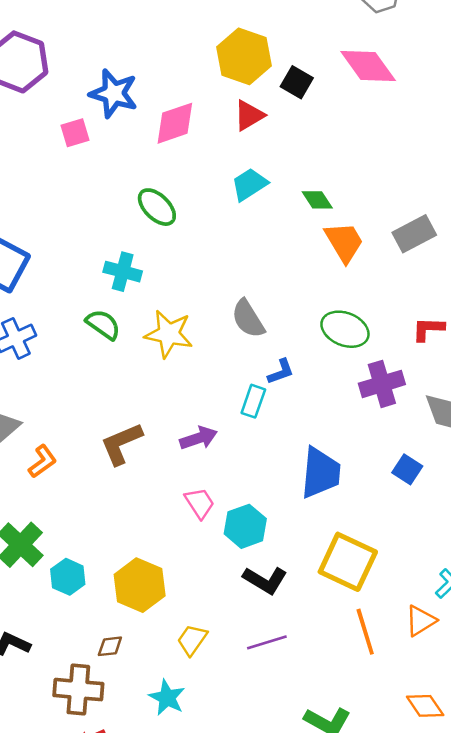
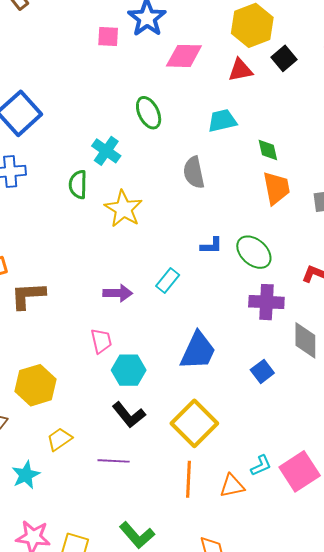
gray semicircle: (248, 319) -> (194, 172), moved
green semicircle: (103, 324) -> (78, 185), turned -144
blue L-shape: (281, 372) -> (211, 246), moved
brown L-shape: (121, 444) -> (28, 296), moved

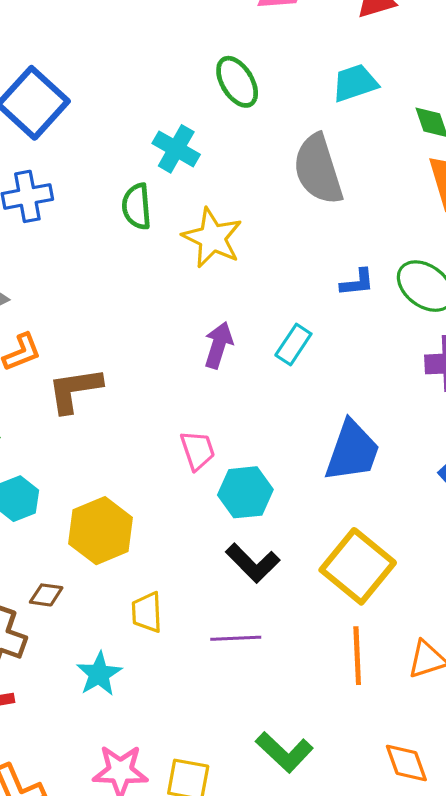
gray semicircle: (194, 172) -> (318, 169), size x1.4
purple arrow: (118, 293) -> (218, 345), moved, turned -68
yellow trapezoid: (59, 439) -> (147, 612), turned -52

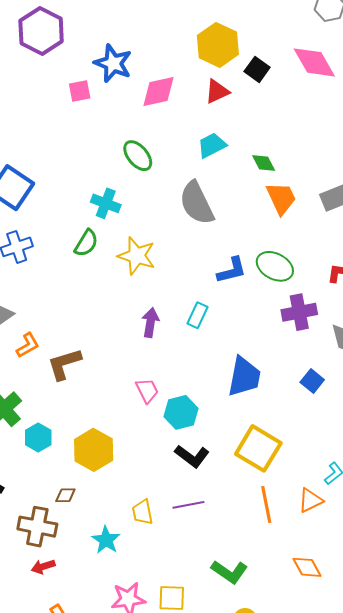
green semicircle: (137, 206) -> (86, 243), turned -136
blue L-shape: (357, 282) -> (232, 270), size x1.4
yellow trapezoid: (147, 612) -> (142, 512), moved

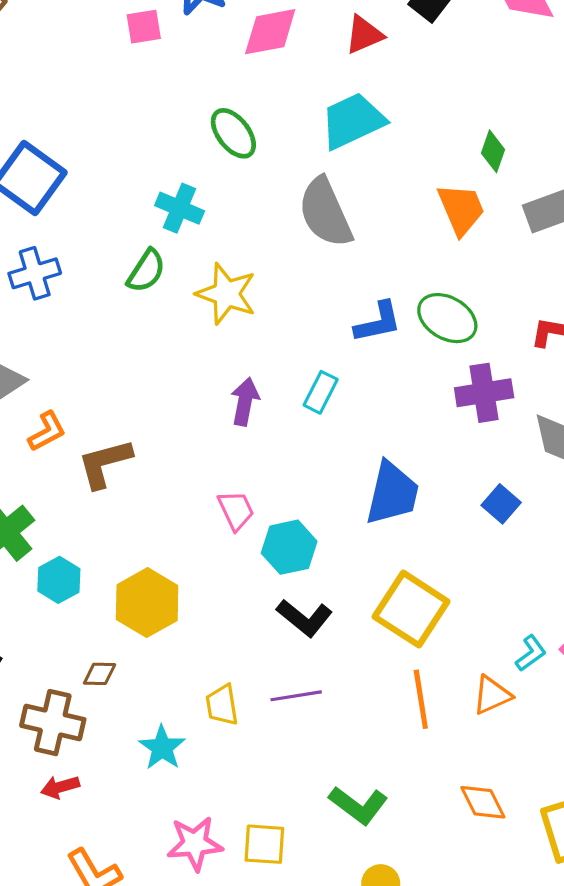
cyan trapezoid: (212, 145) -> (353, 121), size x1.4
green diamond: (264, 163) -> (493, 151), moved, turned 45

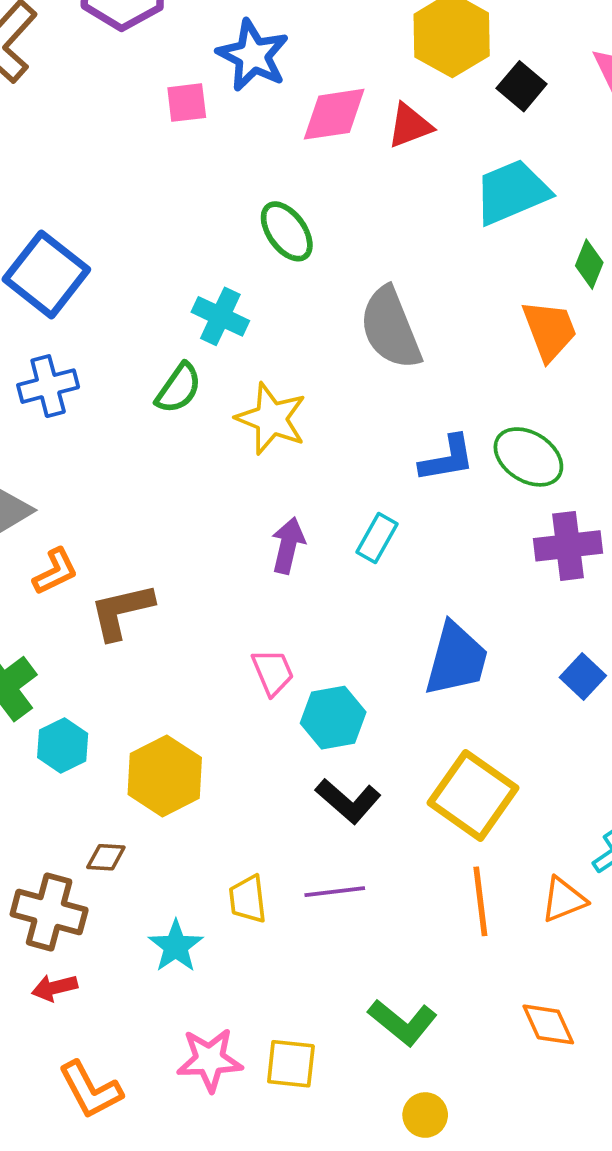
red triangle: (364, 35) -> (410, 126), moved
cyan trapezoid: (353, 121) -> (512, 192), moved

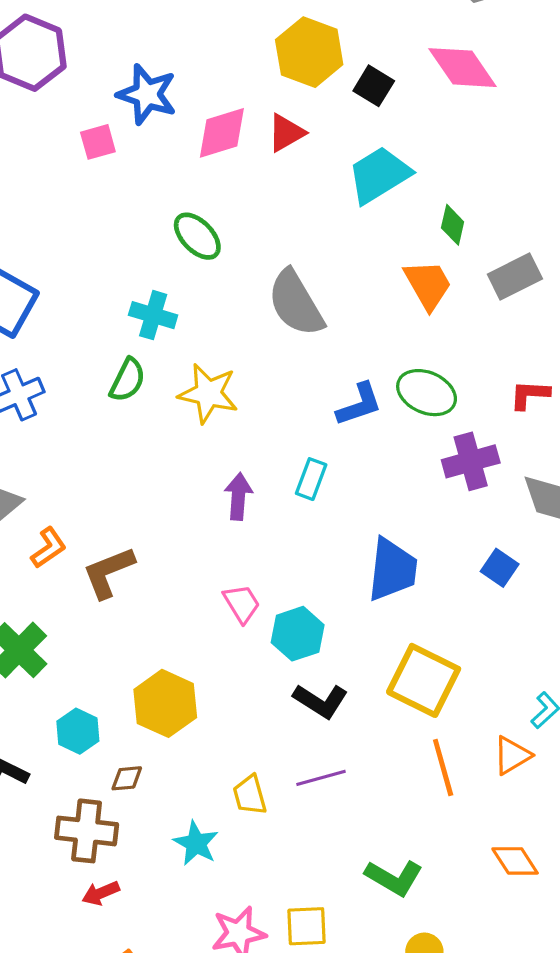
cyan hexagon: (63, 746) -> (78, 731), moved

